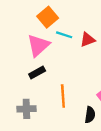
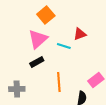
cyan line: (64, 35) -> (64, 46), moved
gray cross: (26, 109) -> (17, 89), moved

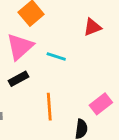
red triangle: (80, 34) -> (92, 27), moved

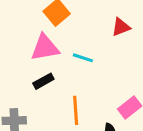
pink triangle: (20, 47) -> (45, 48), turned 32

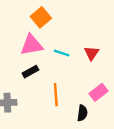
red triangle: (121, 27) -> (92, 53), moved, turned -35

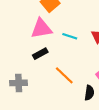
orange line: (56, 95) -> (64, 75), turned -42

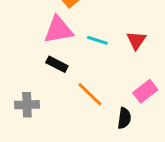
black rectangle: (40, 54) -> (57, 64), turned 56

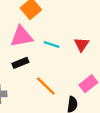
black rectangle: (57, 64) -> (20, 63), turned -49

